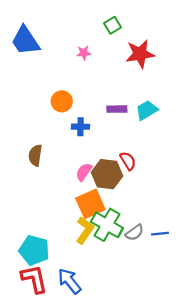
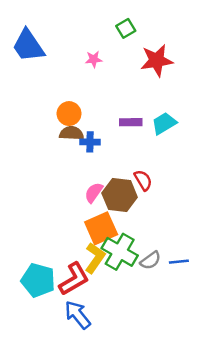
brown semicircle: (35, 155) -> (71, 133), moved, turned 85
red L-shape: (34, 279) -> (74, 279), moved, turned 72

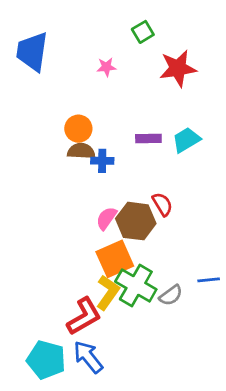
blue trapezoid: (28, 46) -> (32, 52), turned 42
blue line: (179, 262) -> (209, 280), moved
cyan pentagon: (38, 280) -> (46, 360), moved

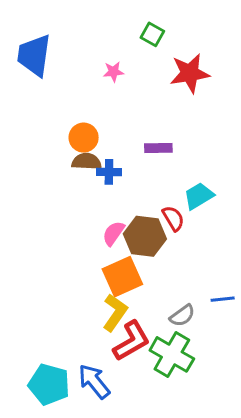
green square: (143, 32) -> (152, 34), turned -30
cyan trapezoid: (186, 140) -> (199, 196), moved
green cross: (136, 285) -> (172, 354), moved
red L-shape: (84, 316) -> (131, 341), moved

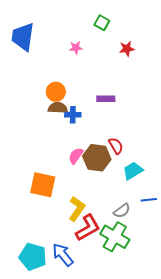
red star: (190, 73) -> (127, 49), size x0.6
cyan trapezoid: (199, 196) -> (133, 171), moved
orange square: (122, 277) -> (43, 185), moved, turned 36

